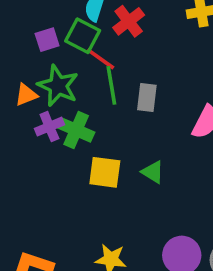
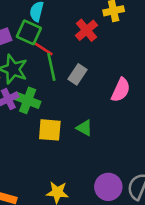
red cross: (129, 21) -> (86, 30), moved
gray rectangle: (147, 97) -> (77, 74), turned 30

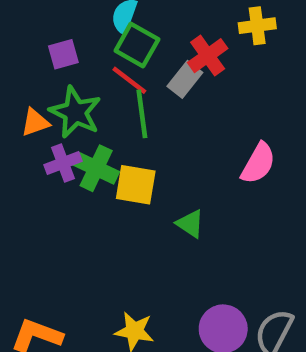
green square: (29, 32) -> (137, 45), moved
gray rectangle: (77, 74) -> (185, 79), moved
yellow square: (50, 130) -> (136, 185), moved

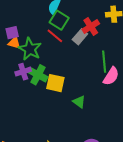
purple square: (63, 54) -> (12, 33), moved
green line: (142, 114) -> (104, 62), moved
orange triangle: (35, 122) -> (14, 43), moved, turned 32

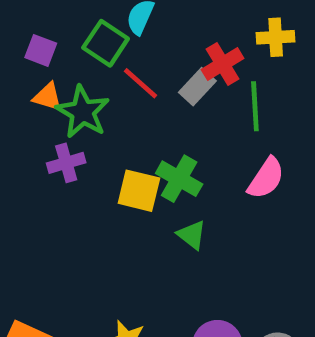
green square: (59, 20) -> (106, 43), moved
purple square: (12, 33) -> (41, 50), moved, turned 32
green line: (104, 62) -> (255, 106), moved
green cross: (38, 75) -> (179, 179), moved

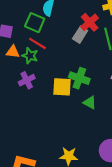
red line: (140, 83) -> (37, 43), moved
green star: (83, 112) -> (30, 56), size x0.7

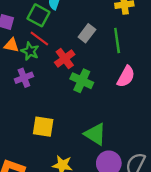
red cross: (90, 22) -> (65, 58), moved
yellow square: (62, 87) -> (43, 127), moved
green triangle: (90, 103) -> (95, 134), moved, size x1.5

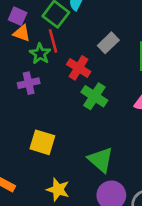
red line: (39, 39) -> (53, 41), turned 30
orange triangle: (12, 45) -> (22, 33), moved
red cross: (65, 58) -> (79, 68), turned -30

